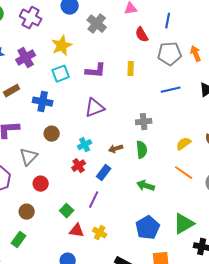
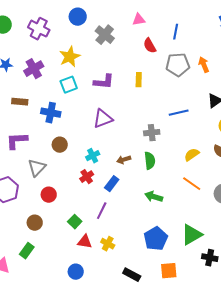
blue line: (171, 90) -> (179, 113), moved
brown rectangle: (12, 91) -> (20, 102), turned 35

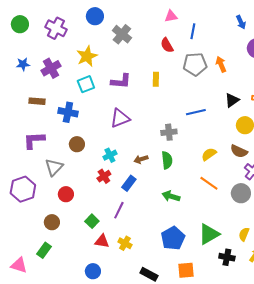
pink triangle: (139, 20) -> (171, 16), moved

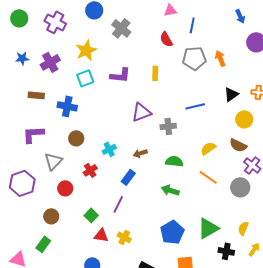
purple triangle: (120, 118) -> (141, 112), moved
green semicircle: (167, 160) -> (174, 161), moved, turned -78
red cross: (104, 176) -> (90, 170), moved

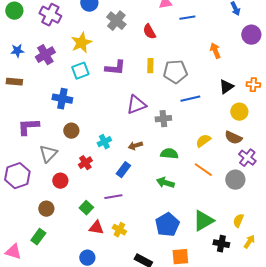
blue line: (192, 25) -> (187, 18), turned 70
red semicircle: (166, 39) -> (149, 32), moved
gray pentagon: (194, 58) -> (175, 72), moved
brown rectangle: (36, 95) -> (14, 82), moved
purple line: (118, 204) -> (113, 197), turned 54

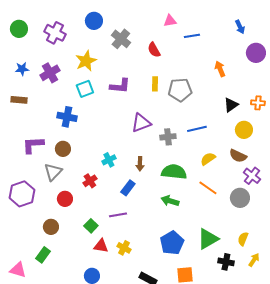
blue line: (190, 99) -> (197, 129), moved
brown circle: (71, 131) -> (63, 149), moved
brown arrow: (135, 146) -> (140, 164), turned -72
green semicircle: (169, 154) -> (174, 172), size x1.4

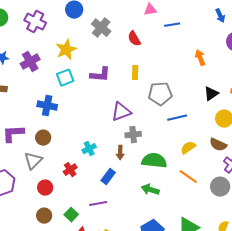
gray pentagon: (180, 90) -> (160, 94), moved
gray cross: (168, 137) -> (133, 135), moved
brown circle: (51, 227) -> (44, 216), moved

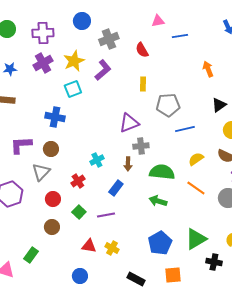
purple cross: (35, 22) -> (43, 33), turned -30
gray cross: (101, 28) -> (109, 39), turned 30
purple cross: (30, 62) -> (43, 63), moved
purple L-shape: (100, 75) -> (103, 70), moved, turned -45
green square: (71, 215) -> (79, 212), moved

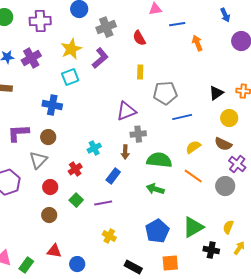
purple cross: (43, 63) -> (31, 58), moved
orange arrow: (208, 69) -> (197, 43), moved
red triangle: (89, 246) -> (54, 251), moved
green rectangle: (31, 255) -> (26, 265), moved

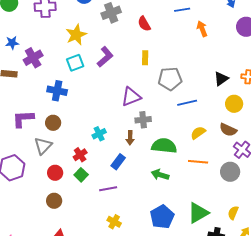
purple cross: (31, 58) -> (33, 58), moved
purple L-shape: (100, 58) -> (105, 57), moved
orange line: (193, 176) -> (198, 162), turned -30
green square: (76, 200) -> (81, 175), moved

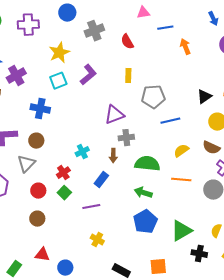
blue pentagon: (162, 217) -> (145, 222), moved

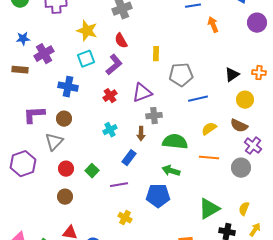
red semicircle: (127, 42) -> (121, 41), moved
yellow star: (59, 53) -> (87, 31), turned -30
purple L-shape: (88, 75) -> (114, 65), moved
red cross: (63, 173) -> (110, 96), moved
blue pentagon: (145, 222) -> (158, 196), moved, turned 30

